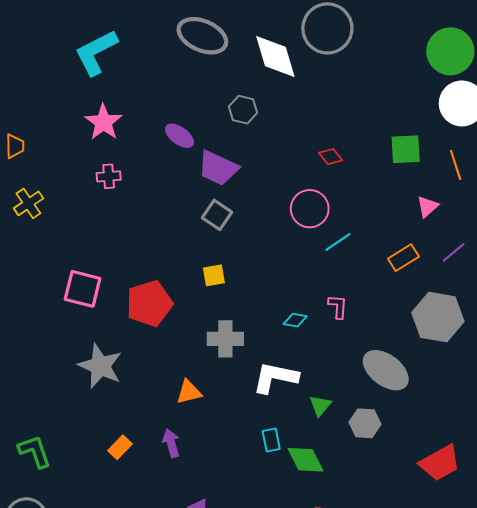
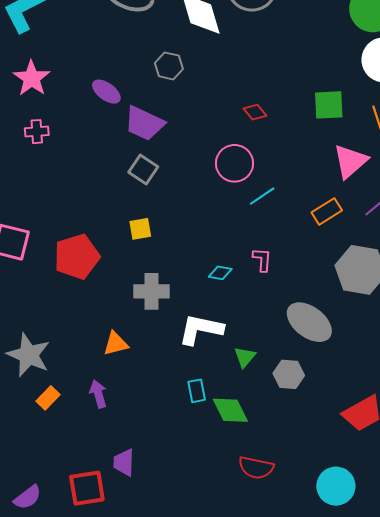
pink triangle: (427, 207) -> (350, 161), size x1.6
gray star: (100, 366) -> (29, 355), moved

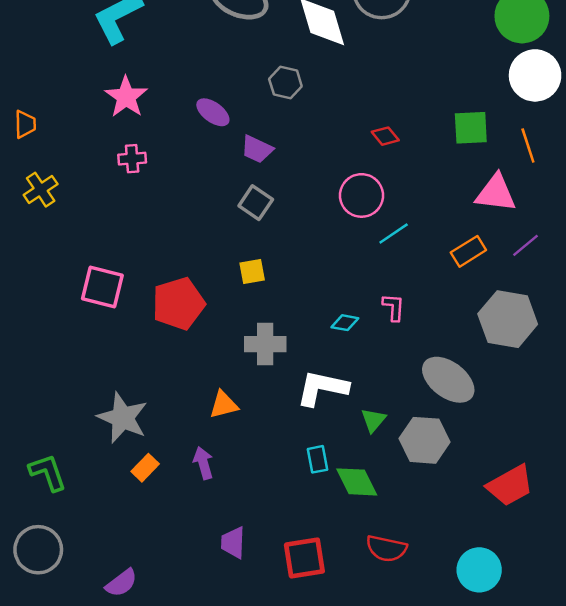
purple trapezoid: (144, 123) -> (257, 149), size x0.7
pink triangle: (350, 161) -> (496, 193), turned 48
gray hexagon: (289, 374) -> (424, 440), size x1.4
red square: (87, 488) -> (304, 558), moved

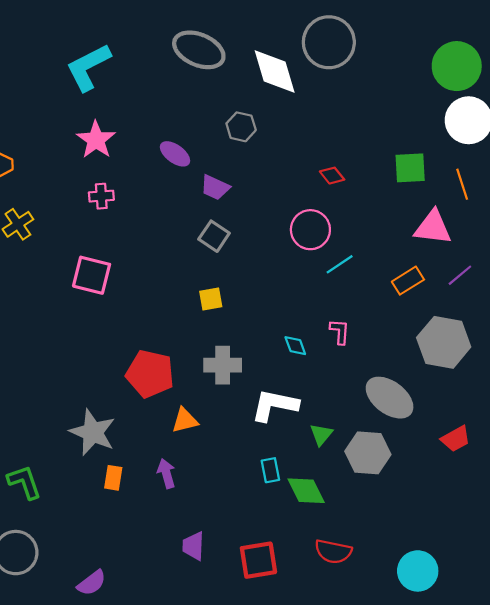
pink square: (102, 287) -> (92, 275), moved
red pentagon: (178, 304) -> (150, 374), moved, turned 30
cyan diamond: (345, 323) -> (295, 346), turned 60
orange rectangle: (145, 468) -> (113, 478), turned -35
red trapezoid: (510, 485) -> (456, 439), moved, size x0.7

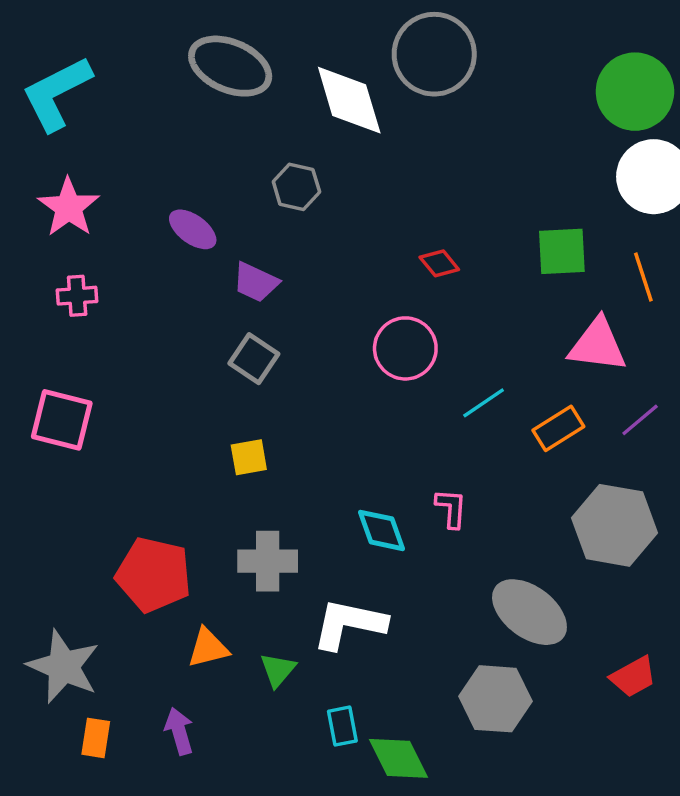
cyan line: (340, 264) -> (484, 403), moved
cyan diamond: (295, 346) -> (382, 530), size x1.4
green triangle: (321, 434) -> (278, 670), moved

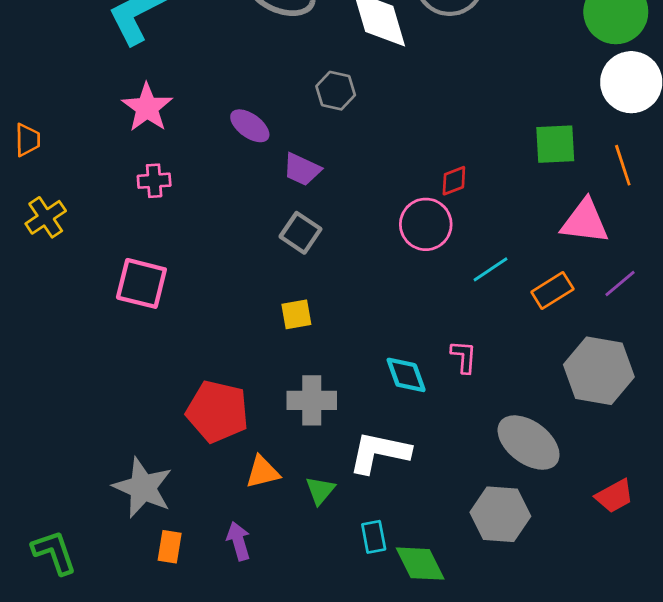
red diamond: (439, 263) -> (454, 181), moved, turned -72

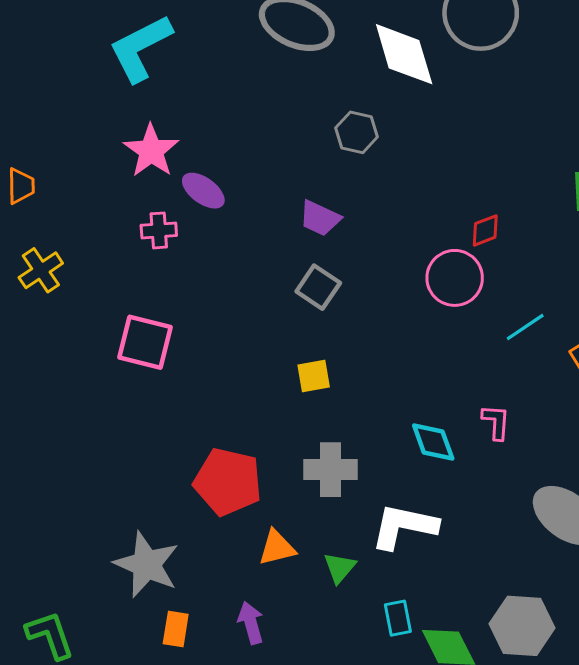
purple ellipse: (250, 126) -> (203, 191), moved
gray hexagon: (500, 514) -> (522, 626), moved

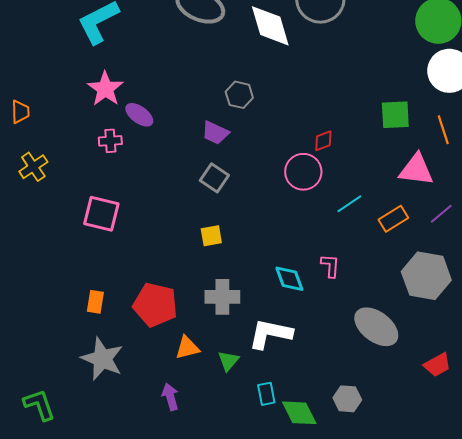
gray hexagon: (357, 132) -> (239, 95), moved
gray hexagon: (522, 626) -> (347, 399), size x0.7
orange rectangle: (176, 629) -> (95, 302), moved

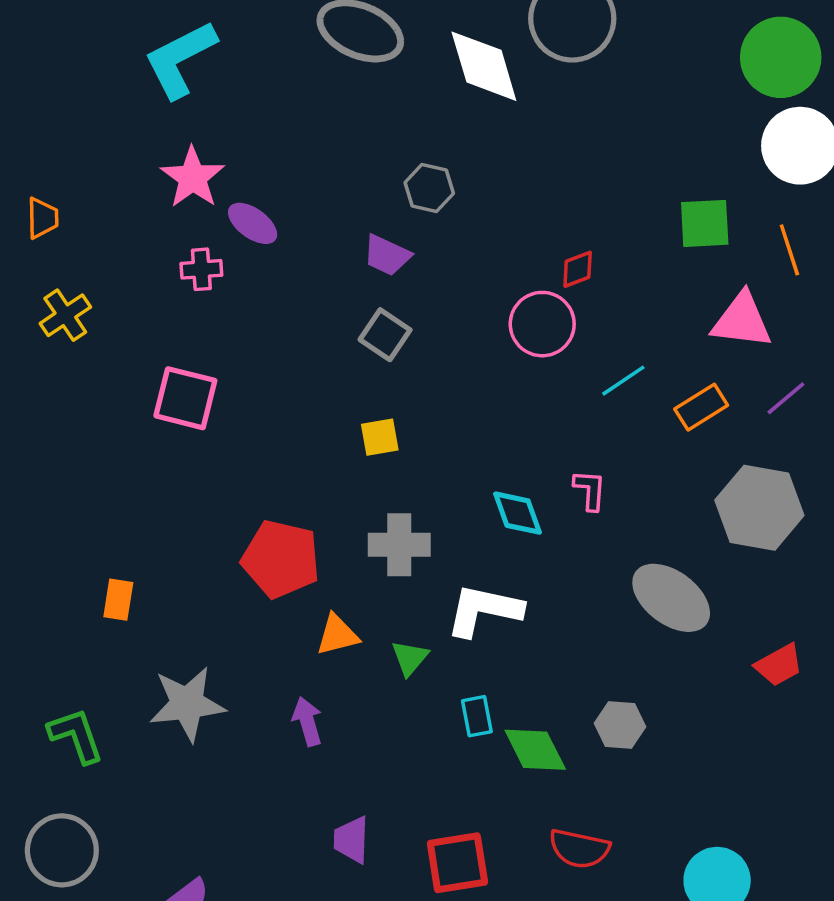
orange rectangle: (95, 302) -> (118, 600), moved
gray star: (102, 359) -> (187, 704), moved, turned -30

